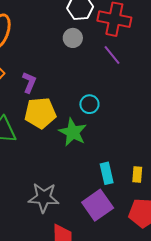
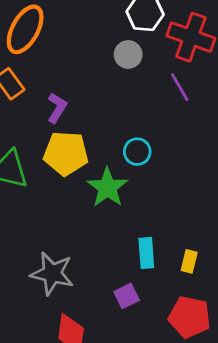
purple square: (98, 205) -> (127, 296), size x0.6

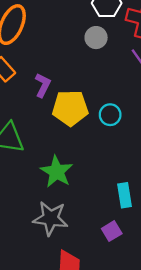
yellow pentagon: (66, 153) -> (70, 108), moved
green star: (107, 187) -> (57, 172), moved

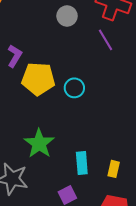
green star: (57, 172) -> (39, 143), moved

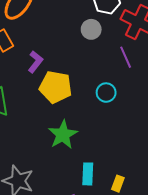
cyan circle: (74, 88) -> (106, 93), moved
green star: (39, 143) -> (63, 135), moved

